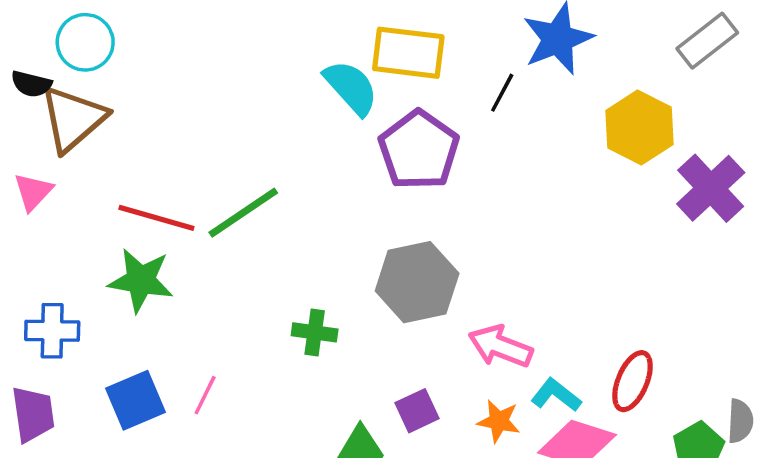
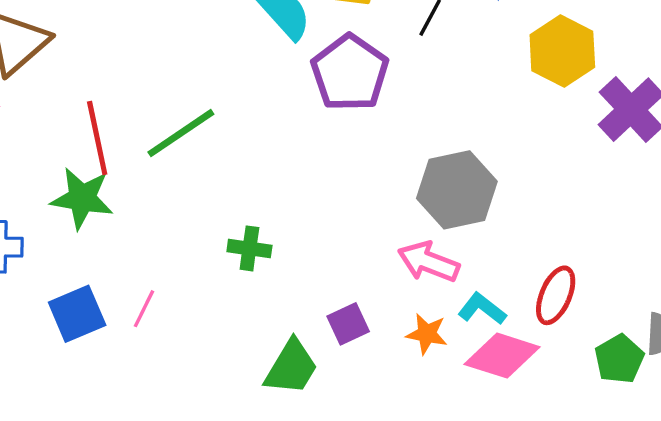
red line: (156, 218) -> (97, 138), turned 62
gray hexagon: (417, 282) -> (457, 190), moved

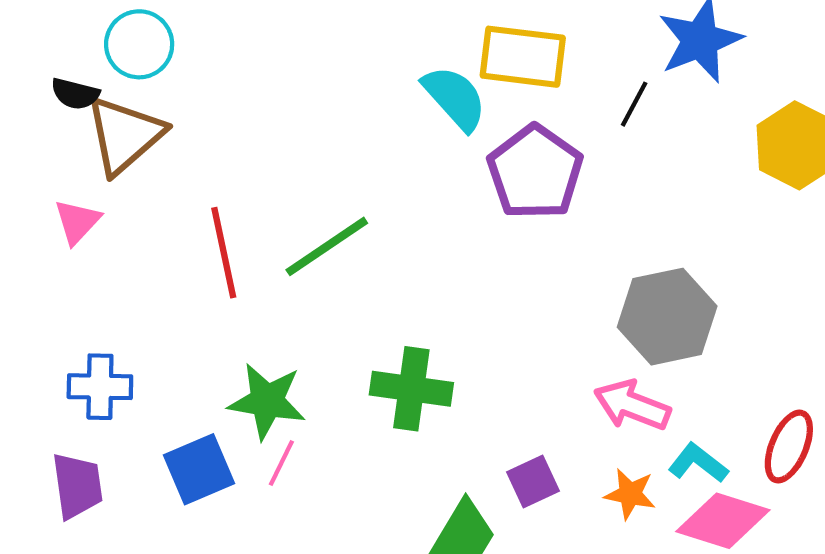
green star: (82, 198) -> (267, 401), moved
green cross: (249, 248) -> (411, 389), size x1.5

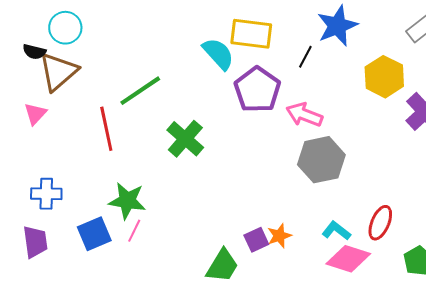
green line: (327, 246) -> (140, 91), moved
green cross: (411, 389) -> (185, 139), moved, turned 33
pink arrow: (632, 405) -> (304, 115), moved
orange star: (630, 494) -> (279, 236), moved, turned -30

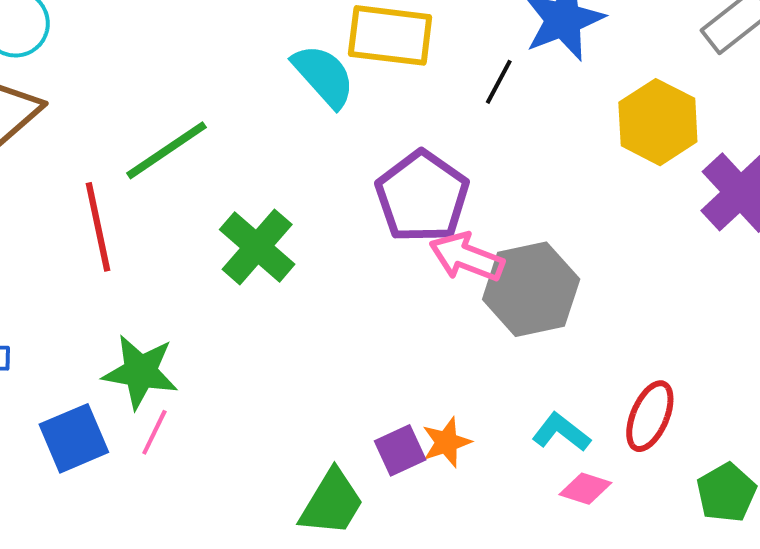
purple pentagon: (257, 90) -> (422, 197), moved
pink arrow: (304, 115) -> (467, 257), moved
pink diamond: (348, 259) -> (585, 489), size x0.6

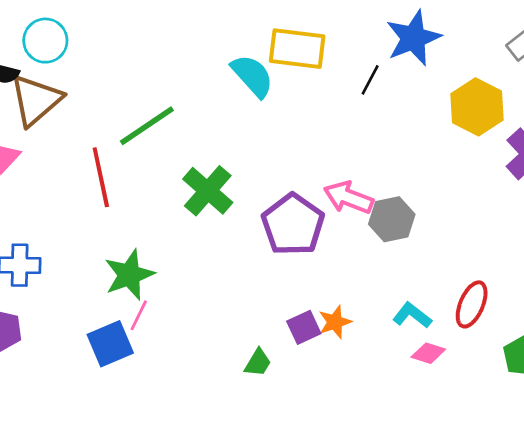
purple pentagon: (422, 197) -> (293, 225), moved
gray hexagon: (531, 289) -> (392, 219), size x0.7
green star: (140, 372) -> (129, 275), turned -30
blue square: (74, 438) -> (110, 344), moved
green trapezoid: (332, 503) -> (258, 363), size x0.6

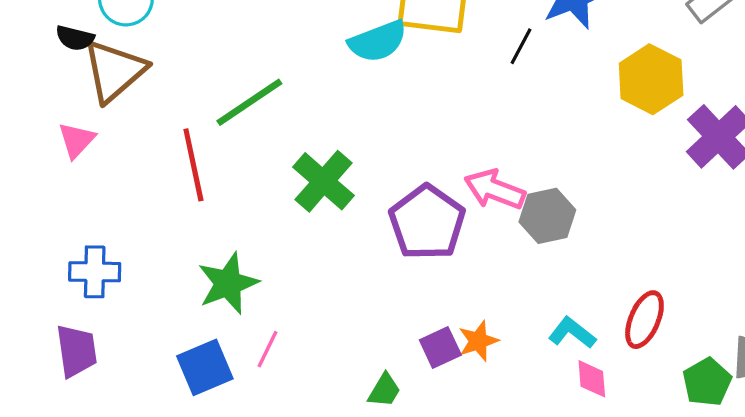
cyan semicircle: (252, 76) -> (378, 41), turned 111
pink line: (139, 315) -> (268, 349), moved
pink diamond: (428, 353) -> (592, 379), turned 68

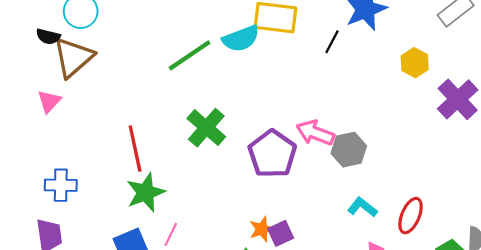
yellow hexagon: (651, 79) -> (415, 63), size x0.7
green line: (249, 102) -> (190, 55), moved
red line: (193, 165) -> (135, 149), moved
cyan L-shape: (572, 333) -> (362, 207), moved
orange star: (478, 341) -> (262, 229), moved

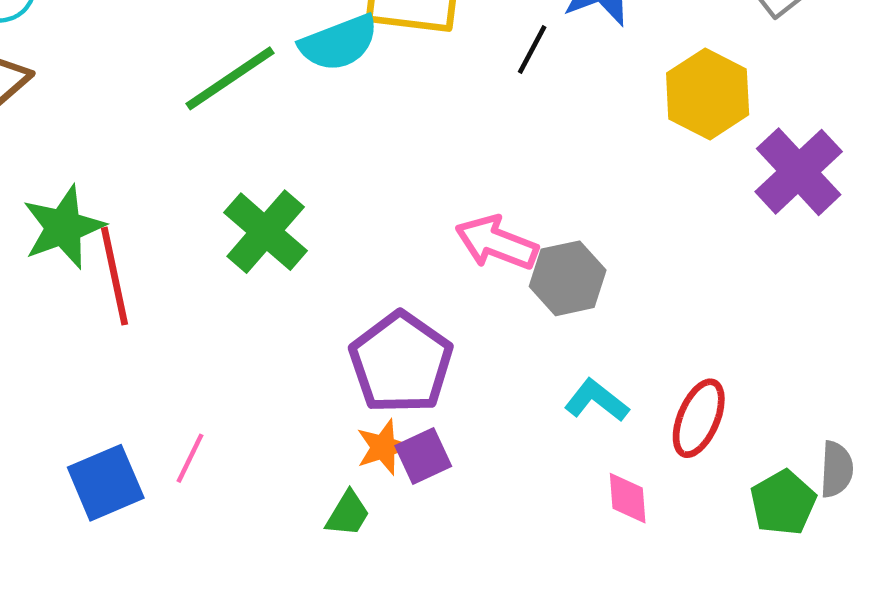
yellow hexagon: (415, 63) -> (708, 94), size x1.4
purple pentagon: (272, 154) -> (401, 363), moved
green star: (146, 193) -> (63, 227), moved

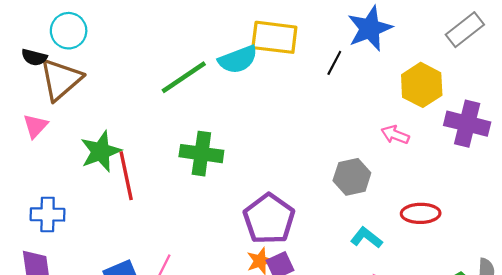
purple cross: (799, 172) -> (467, 124), turned -33
green cross: (266, 232) -> (201, 154), turned -33
pink arrow: (497, 243) -> (395, 135), moved, size x0.7
red ellipse: (699, 418) -> (421, 213), moved, turned 66

